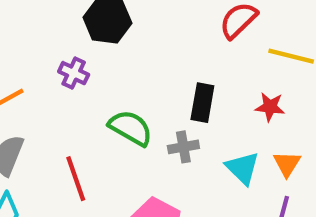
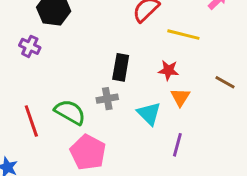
green semicircle: (131, 128) -> (70, 112), moved
orange triangle: (287, 164) -> (180, 97), moved

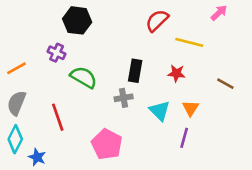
orange triangle: (180, 97) -> (191, 108), moved
green semicircle: (70, 112) -> (84, 77), moved

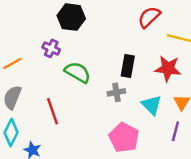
red star: (176, 73) -> (168, 69), size x1.5
pink pentagon: (107, 144) -> (124, 138), moved

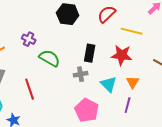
black hexagon: (71, 17) -> (68, 14), moved

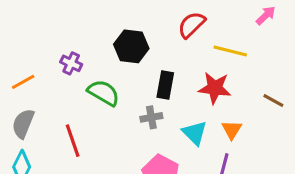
black hexagon: (68, 14) -> (131, 46), moved

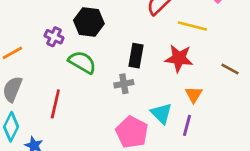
black hexagon: (131, 46) -> (89, 22), moved
cyan triangle: (195, 133) -> (161, 113), moved
red line: (73, 141) -> (55, 104), turned 32

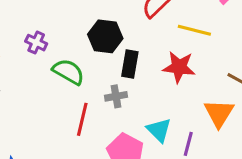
black hexagon: (89, 22) -> (105, 36), moved
orange triangle: (194, 95) -> (219, 113), moved, size x1.5
red line: (55, 104) -> (82, 119), moved

